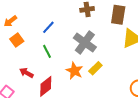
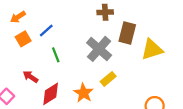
brown rectangle: (118, 15) -> (127, 33), moved
blue line: (48, 27) -> (46, 30), moved
orange star: (74, 71) -> (83, 93), moved

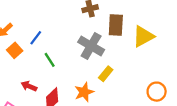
orange star: (83, 93) -> (84, 92), turned 30

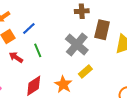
red arrow: (29, 86) -> (16, 57), moved
orange star: (84, 92) -> (63, 84), turned -30

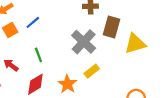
green line: (38, 50) -> (38, 55), moved
red arrow: (16, 57) -> (11, 65), moved

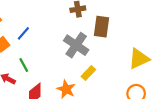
yellow triangle: (135, 44) -> (139, 59), moved
green line: (38, 55) -> (24, 65), moved

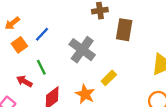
gray cross: (76, 45) -> (82, 50), moved

